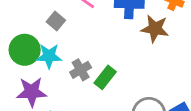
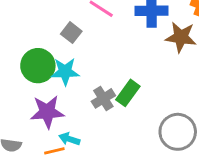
gray cross: (81, 70) -> (103, 98), moved

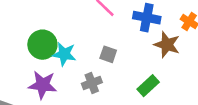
gray square: (71, 33) -> (108, 54), moved, turned -30
green rectangle: (128, 93) -> (148, 86), moved

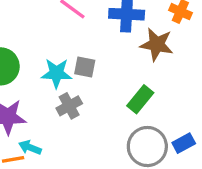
cyan star: (64, 54) -> (56, 73), moved

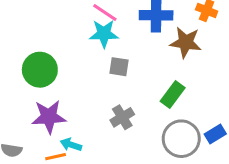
cyan star: (56, 73) -> (104, 34), moved
gray cross: (69, 106) -> (122, 117), moved

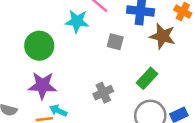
cyan star: (104, 34) -> (77, 21), moved
gray square: (119, 67) -> (115, 42), moved

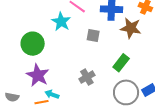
cyan star: (77, 21) -> (61, 22), turned 30
purple star: (42, 86) -> (38, 75), turned 30

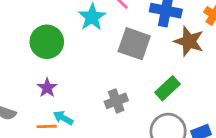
gray square: (93, 36) -> (134, 44), size x1.6
purple star: (38, 75) -> (47, 88), size x0.6

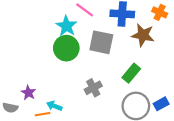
green circle: (47, 42) -> (66, 48), moved
purple star: (47, 88) -> (28, 93), moved

